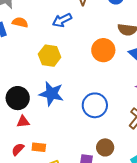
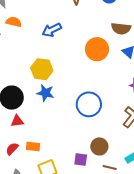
blue arrow: (62, 20) -> (52, 30), moved
yellow hexagon: (50, 56) -> (42, 69), moved
blue star: (51, 94) -> (45, 93), size x0.7

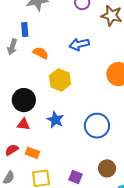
orange semicircle: (14, 22) -> (41, 53), moved
blue star: (45, 93) -> (55, 120), moved
brown circle: (99, 146) -> (107, 168), moved

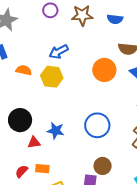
yellow hexagon: (60, 80) -> (52, 77), moved
red triangle: (23, 124) -> (34, 142), moved
brown circle: (107, 168) -> (103, 166), moved

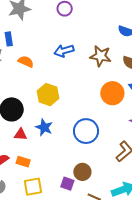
brown star: (82, 15) -> (101, 56), moved
orange circle: (104, 70) -> (112, 93), moved
yellow hexagon: (52, 77) -> (48, 95), moved

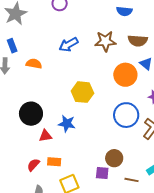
yellow hexagon: (48, 95) -> (82, 92), moved
blue circle: (86, 131) -> (126, 115), moved

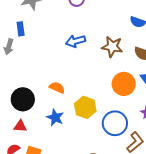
orange semicircle: (34, 64) -> (57, 88), moved
yellow hexagon: (82, 92) -> (85, 107), moved
red triangle: (45, 136) -> (20, 126), moved

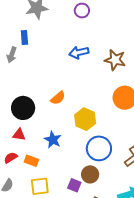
orange semicircle: (57, 88) -> (58, 98), turned 112
blue star: (55, 118) -> (53, 140), moved
blue circle: (115, 123) -> (99, 148), moved

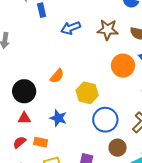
blue rectangle: (24, 37) -> (42, 10), moved
brown circle: (90, 174) -> (118, 148), moved

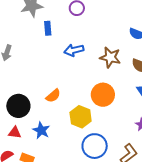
orange circle: (123, 66) -> (103, 95), moved
blue star: (58, 118) -> (41, 130), moved

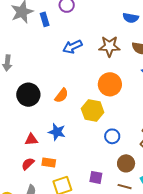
blue rectangle: (48, 28) -> (45, 19), moved
black circle: (18, 106) -> (28, 95), moved
blue circle: (95, 146) -> (112, 136), size x0.6

